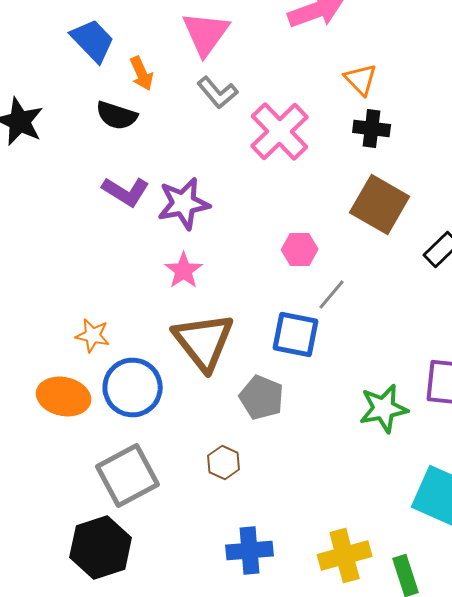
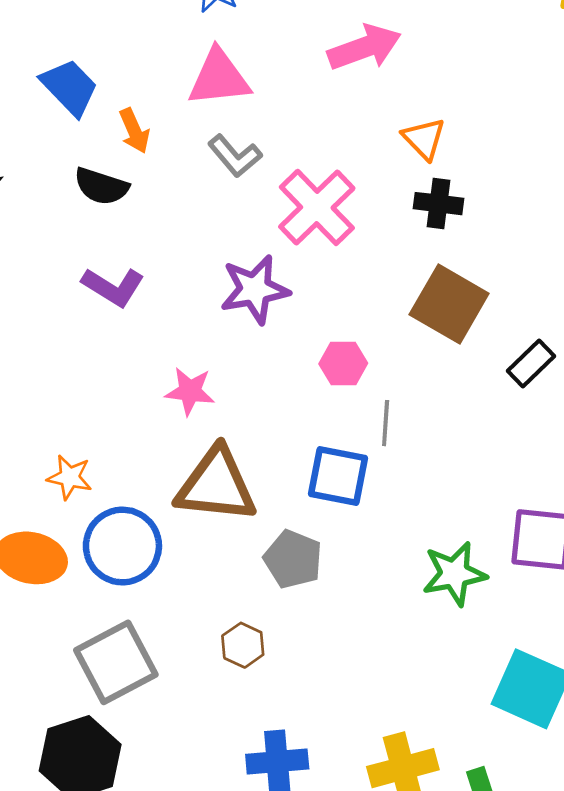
pink triangle: (206, 34) -> (219, 78), turned 48
purple star: (184, 204) -> (255, 289), moved
pink star: (184, 270) -> (190, 391), turned -30
gray line: (332, 294) -> (386, 423), turned -36
brown triangle: (204, 342) -> (216, 485), turned -46

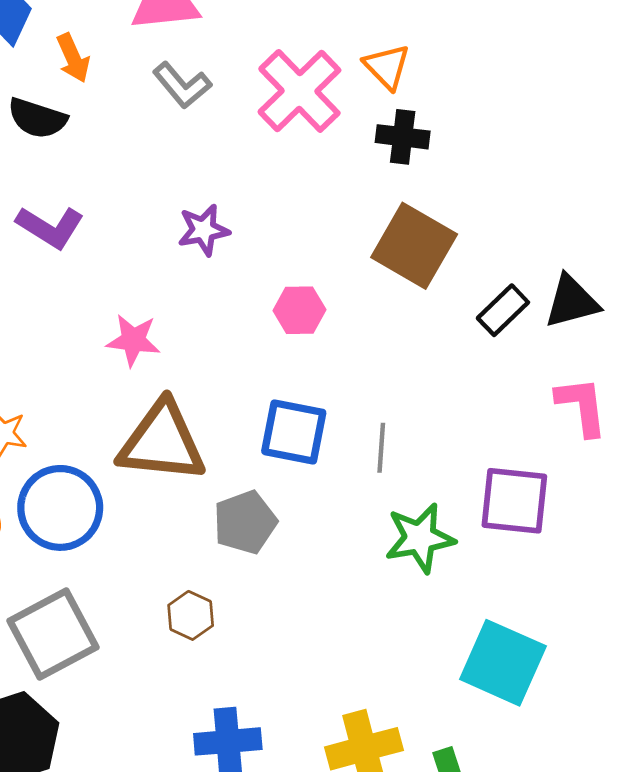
pink cross: (317, 207) -> (299, 91), moved
purple star: (255, 289) -> (203, 230), size x0.7
gray line: (386, 423) -> (381, 448), moved
gray pentagon: (293, 559) -> (245, 522), turned 30

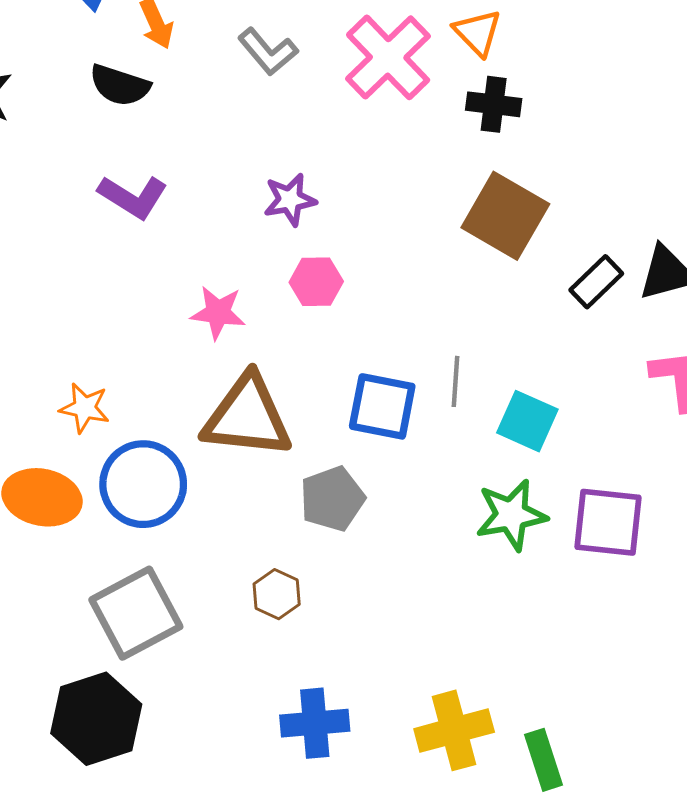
pink hexagon: (299, 310) -> (316, 282), moved
gray line: (381, 448) -> (455, 381), moved
purple square: (514, 501) -> (608, 522), moved
cyan square: (503, 663) -> (527, 421), moved, size x0.7

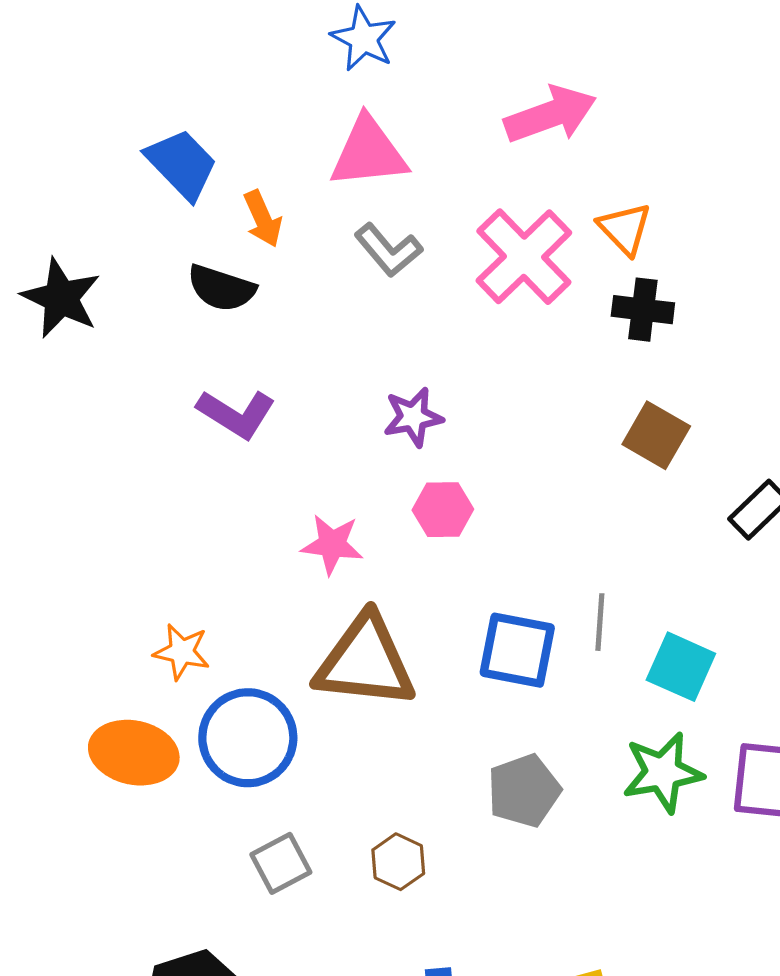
brown square: (505, 216) -> (656, 435), size x0.7
gray pentagon: (332, 499) -> (524, 791), moved
gray square: (136, 613) -> (281, 863), moved, size x0.6

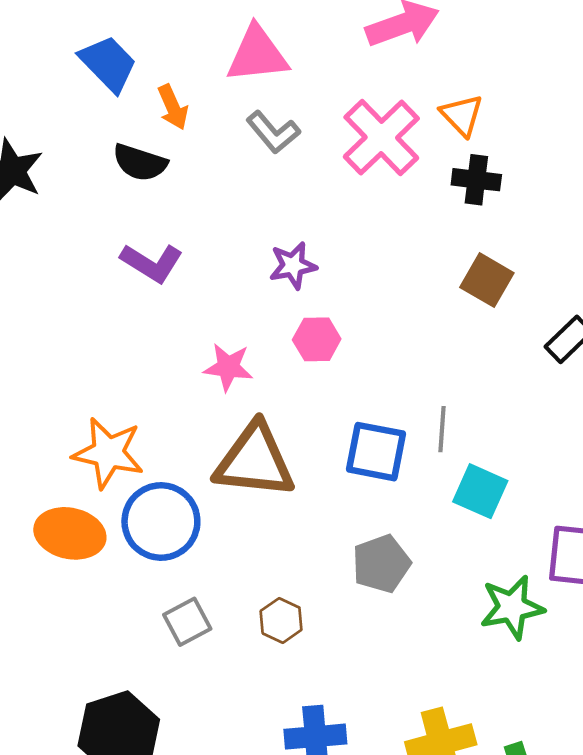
orange star: (182, 652) -> (108, 453), size x1.6
cyan square: (681, 667) -> (480, 491), moved
green star: (663, 772) -> (512, 607), moved

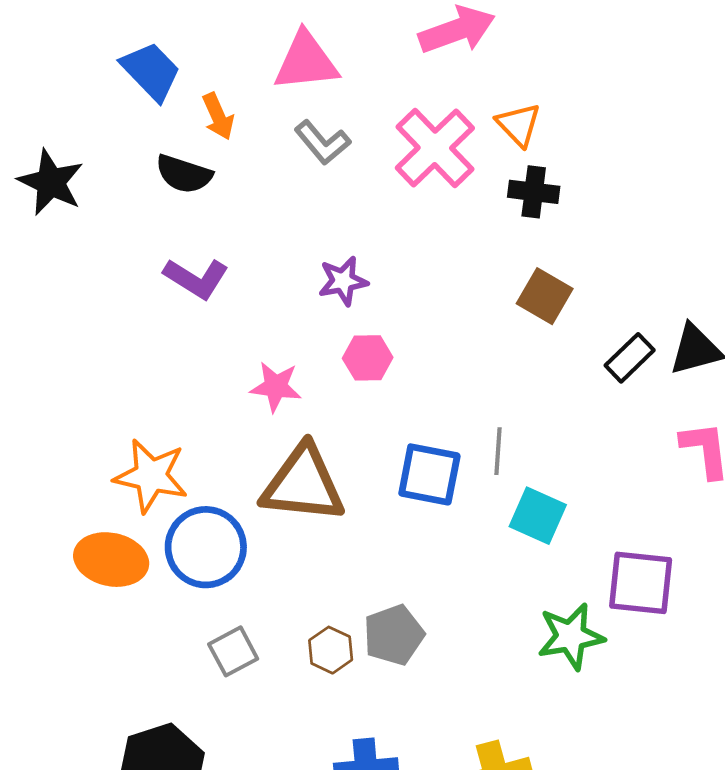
gray pentagon: (381, 564) -> (394, 635), moved

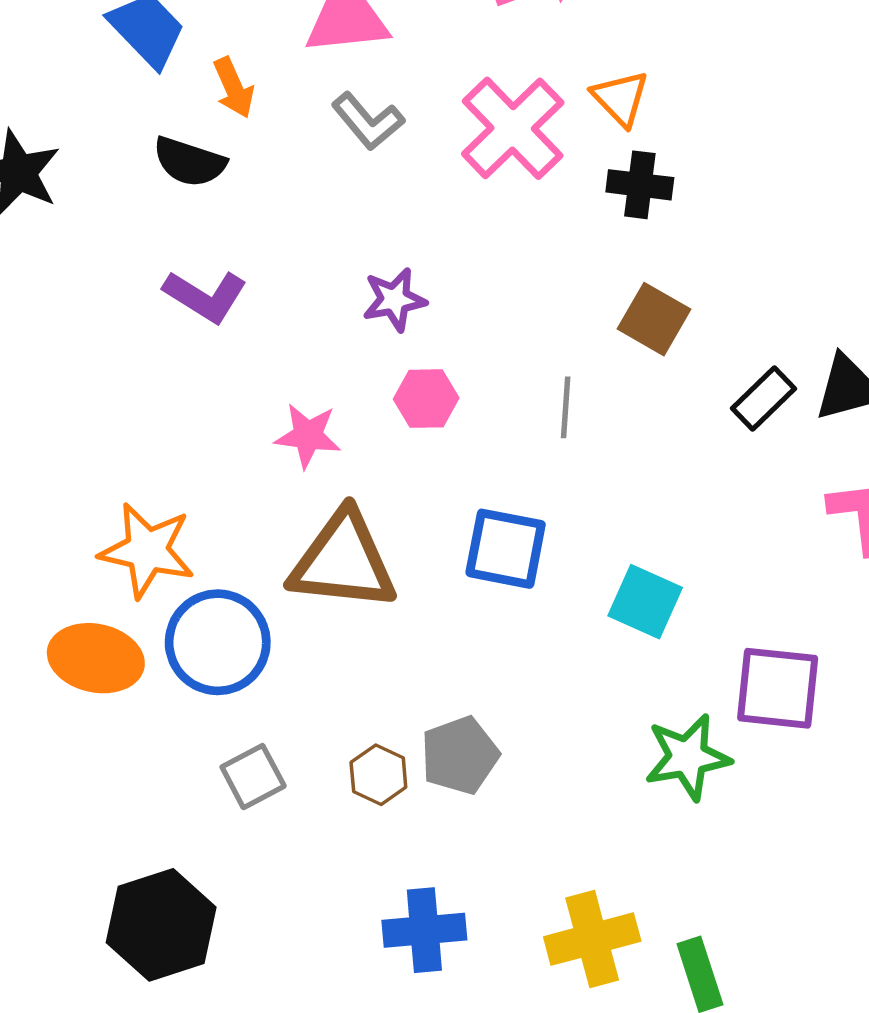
gray line: (498, 451) -> (566, 407), moved

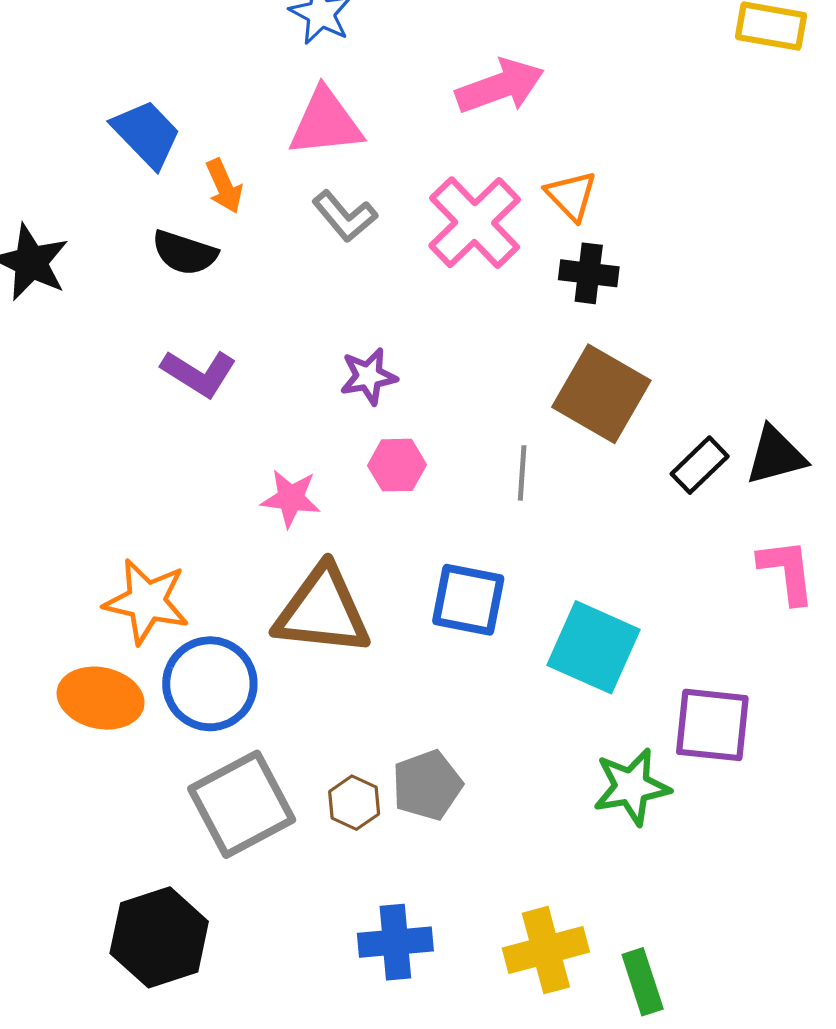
brown square: (654, 319) -> (601, 394), size x1.5
cyan square: (645, 602) -> (593, 647), size x1.4
gray square: (253, 777) -> (242, 804), size x1.8

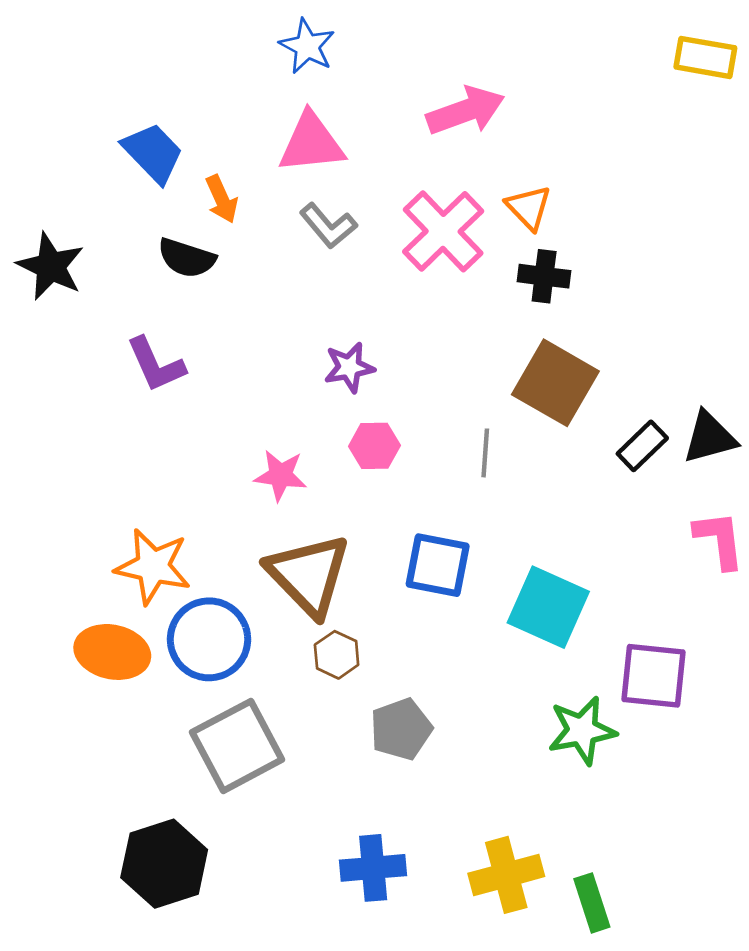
purple L-shape: (199, 373) -> (156, 365), moved, turned 34
brown triangle: (322, 611) -> (309, 575), turned 40
brown hexagon: (354, 803) -> (337, 655), moved

